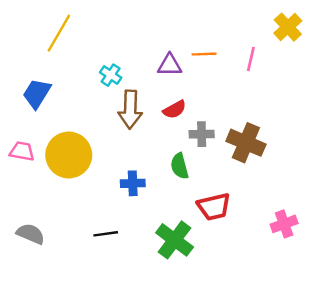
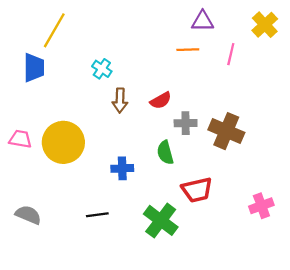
purple triangle: (170, 65) -> (203, 21), moved
blue trapezoid: (37, 93) -> (34, 68), moved, turned 148
brown arrow: (130, 109) -> (120, 100), size x0.7

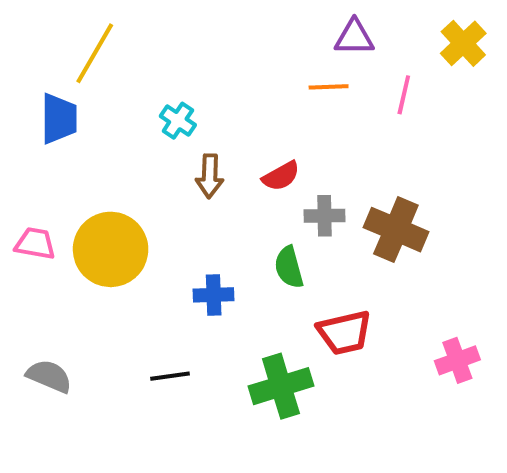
green cross: (161, 220) -> (281, 386), turned 36

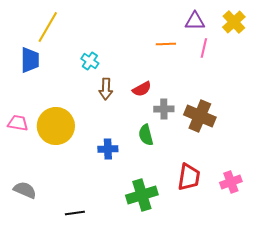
purple triangle: (354, 37) -> (195, 21), moved
red trapezoid: (344, 333) -> (189, 177), moved, turned -68
black line: (170, 376) -> (75, 213), moved

